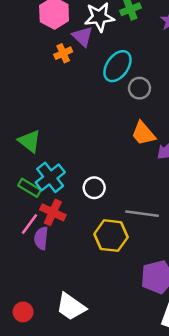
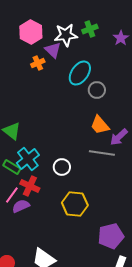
gray line: (142, 214) -> (102, 153), moved
purple semicircle: (41, 238) -> (21, 206), turned 60

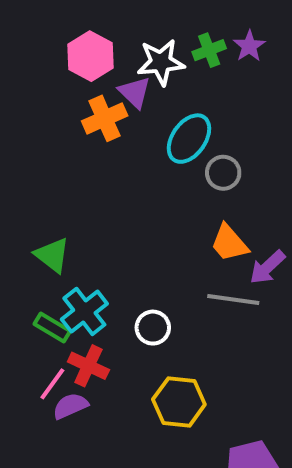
purple star: (121, 38) -> (249, 46), moved
orange cross: (38, 63) -> (105, 118), size x1.5

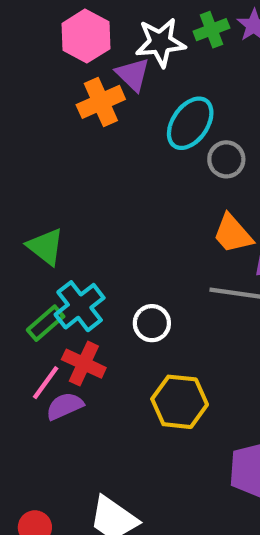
green rectangle: (52, 328) -> (46, 323), turned -72

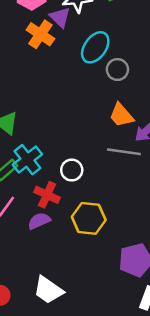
orange cross: (101, 102) -> (40, 34), turned -32
red cross: (84, 364) -> (47, 195), moved
purple semicircle: (65, 406) -> (39, 221), moved

